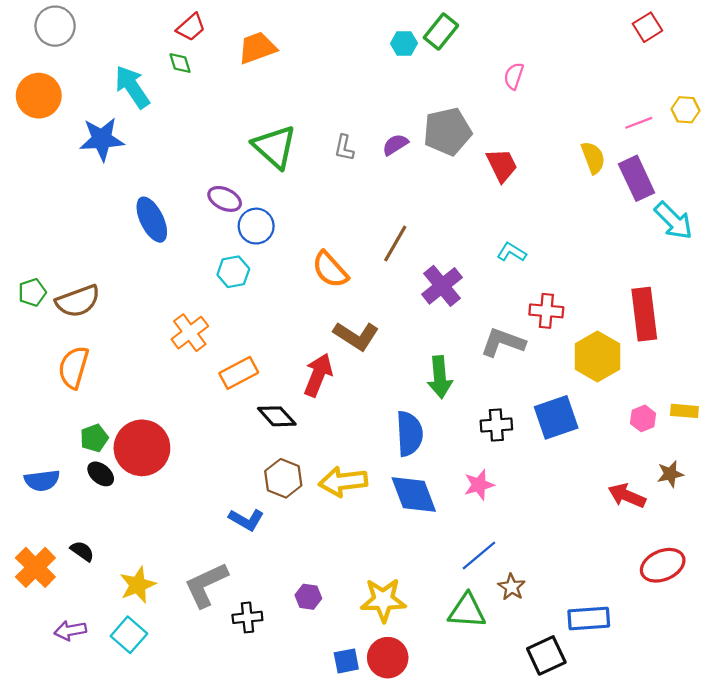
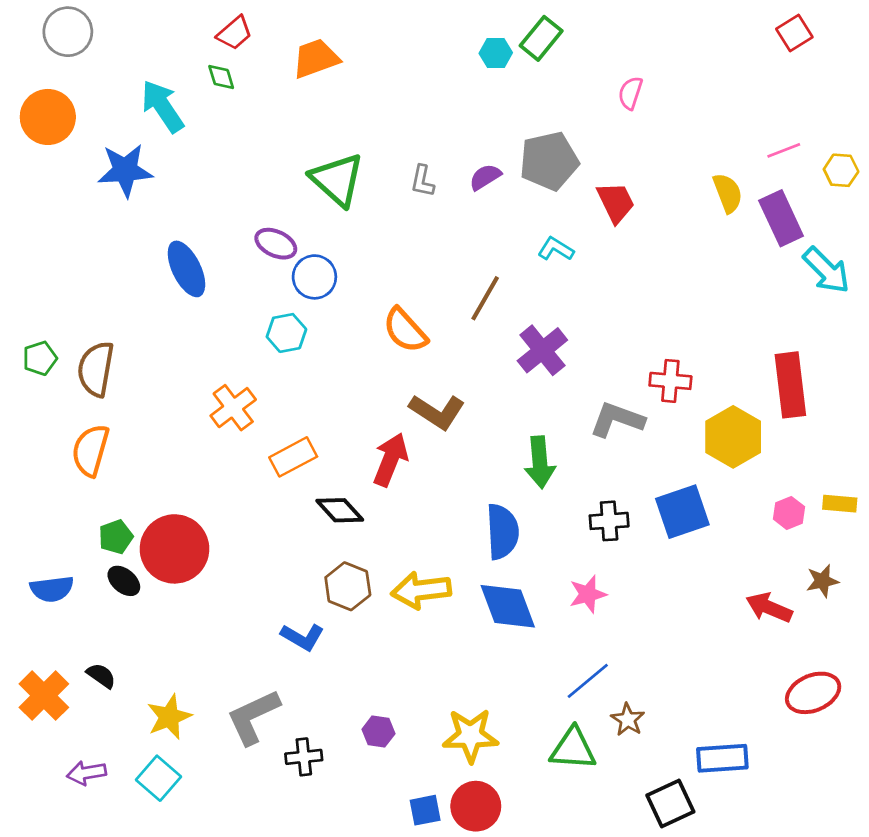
yellow hexagon: (685, 110) -> (841, 170), moved
cyan L-shape: (512, 252) -> (556, 249), moved
brown semicircle: (78, 301) -> (96, 369), turned 120

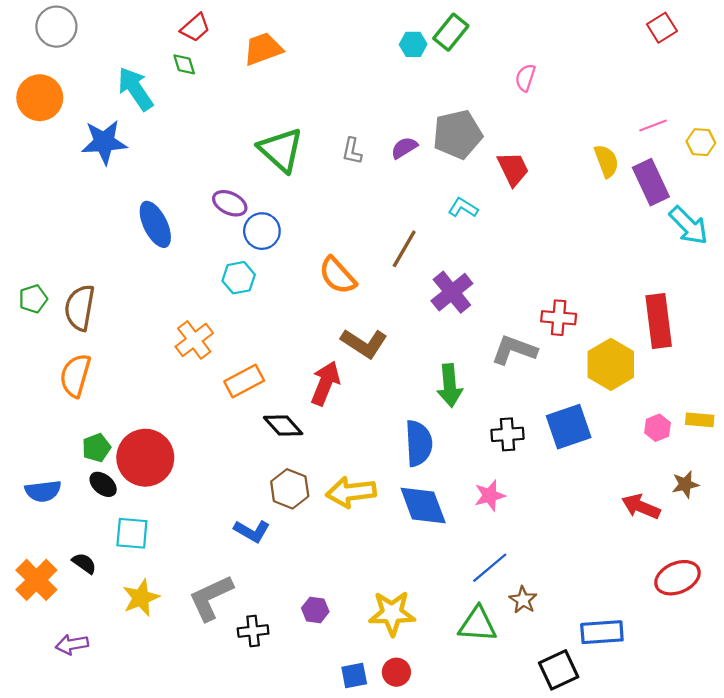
cyan square: (158, 778) -> (132, 533), moved, turned -36
red circle: (476, 806) -> (396, 672), size x0.7

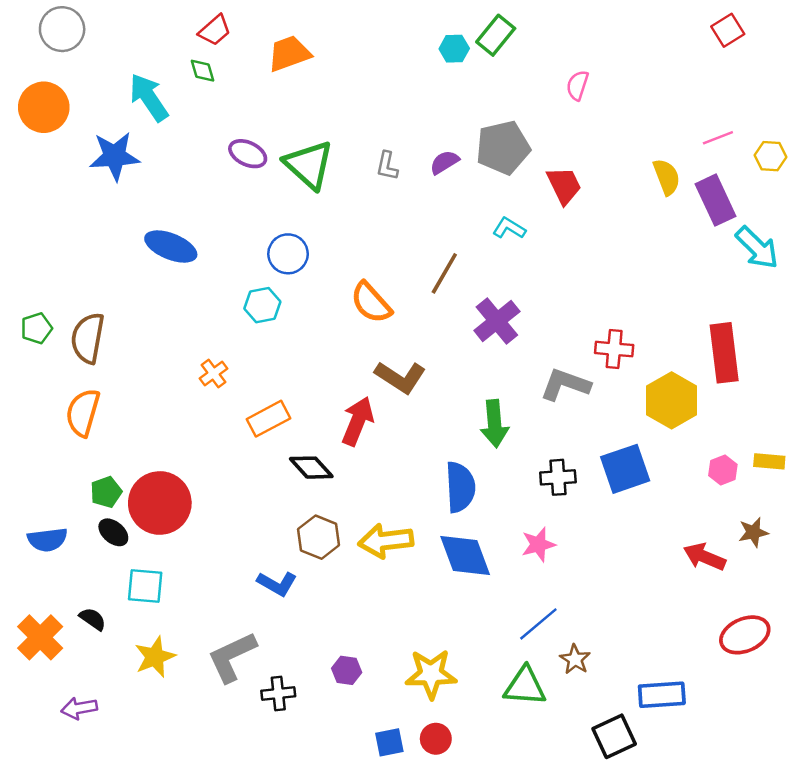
purple ellipse: (230, 203) -> (248, 154), moved
blue ellipse: (155, 224) -> (171, 246), turned -42
orange cross: (194, 340) -> (214, 374), size x0.7

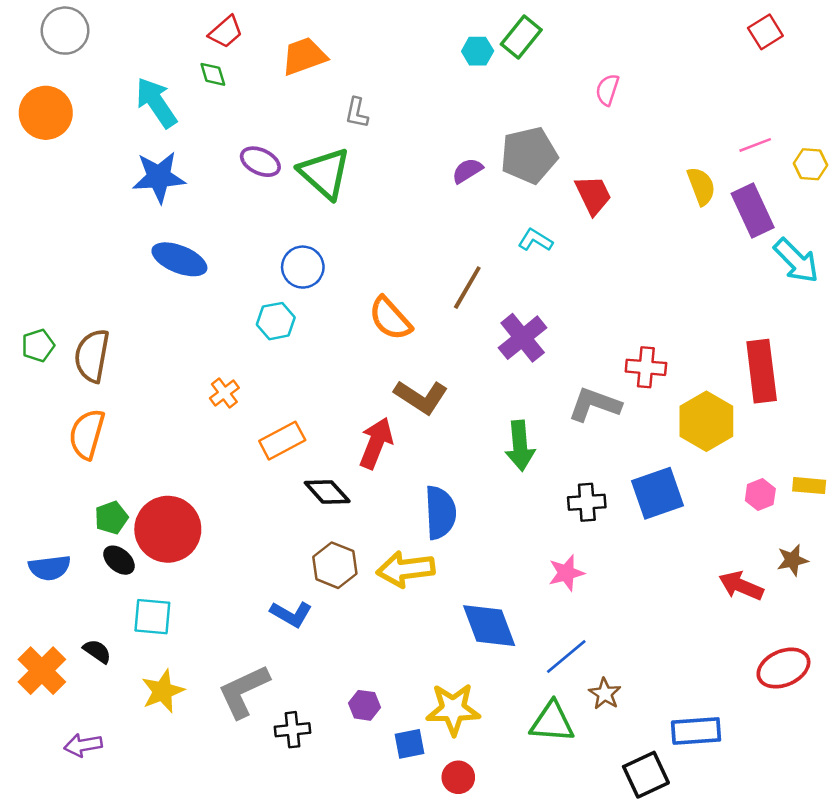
blue star: (115, 156) -> (159, 177), moved
gray L-shape: (387, 166) -> (357, 113), moved
blue semicircle: (460, 487) -> (440, 513), moved
blue diamond: (465, 556) -> (489, 626), moved
blue square: (389, 742) -> (409, 744), moved

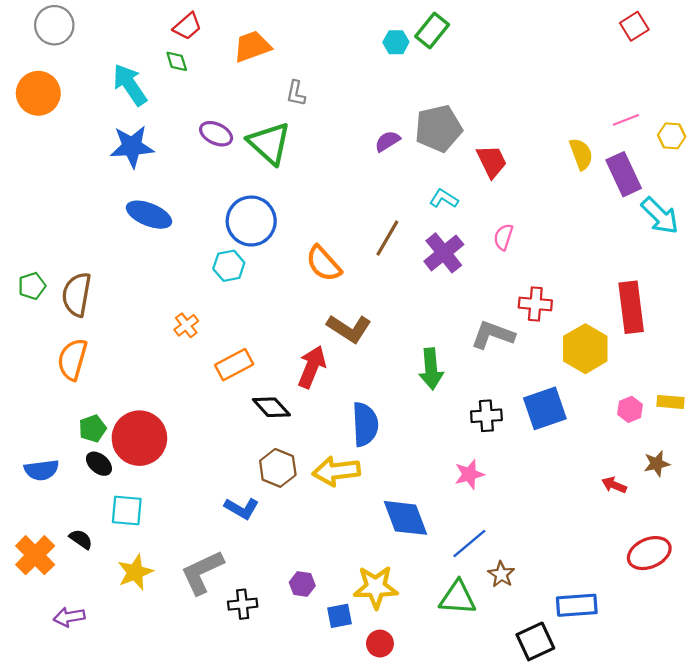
pink semicircle: (607, 90) -> (503, 237), moved
blue circle: (303, 267) -> (251, 221), size x1.4
purple cross: (523, 338) -> (444, 253), moved
red arrow: (741, 586) -> (614, 485), size x0.7

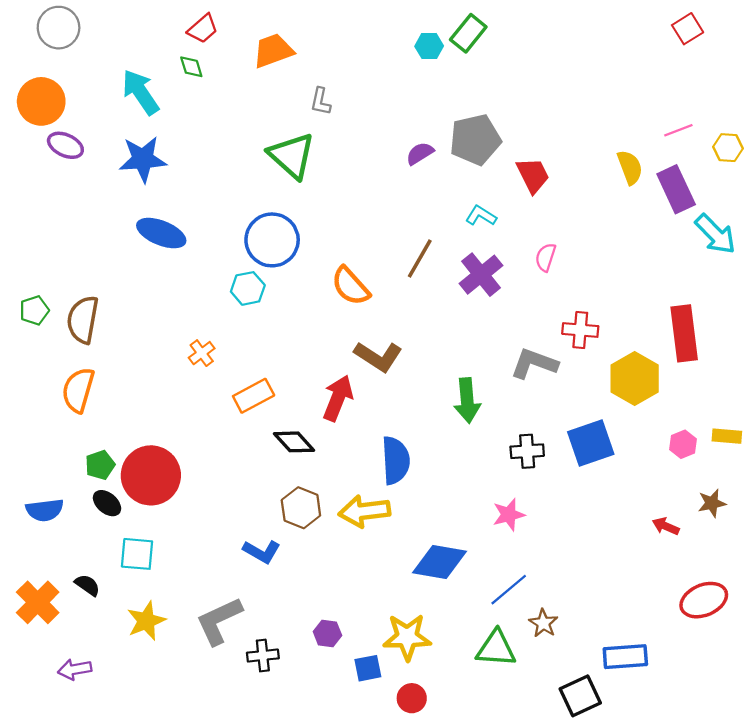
purple ellipse: (216, 134) -> (65, 145), moved
blue diamond: (405, 518) -> (439, 562), turned -60

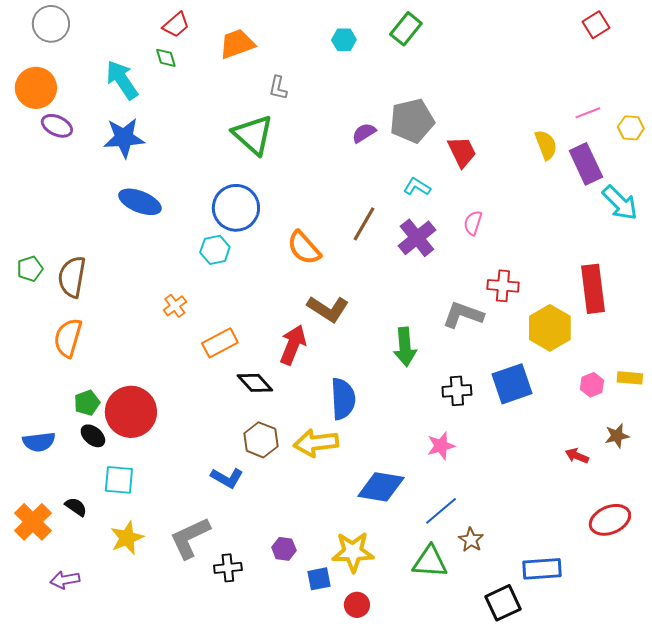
cyan hexagon: (429, 46) -> (344, 40), moved

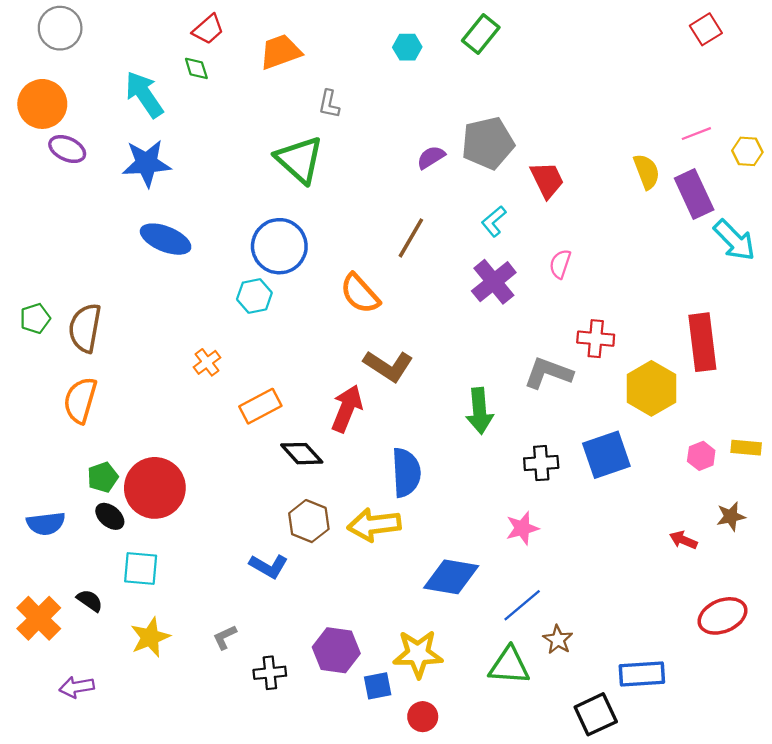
cyan L-shape: (417, 187) -> (494, 221), turned -72
brown line: (364, 224) -> (411, 238), moved
gray L-shape: (190, 538) -> (225, 637), size x0.5
purple hexagon: (284, 549) -> (336, 650), size x1.6

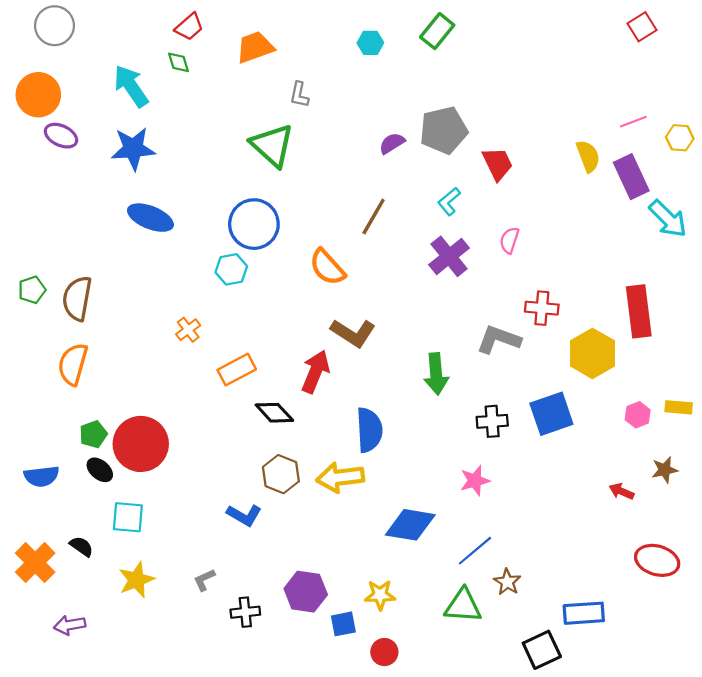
red ellipse: (722, 616) -> (657, 560), turned 39
yellow star: (418, 654) -> (380, 595), size x0.7

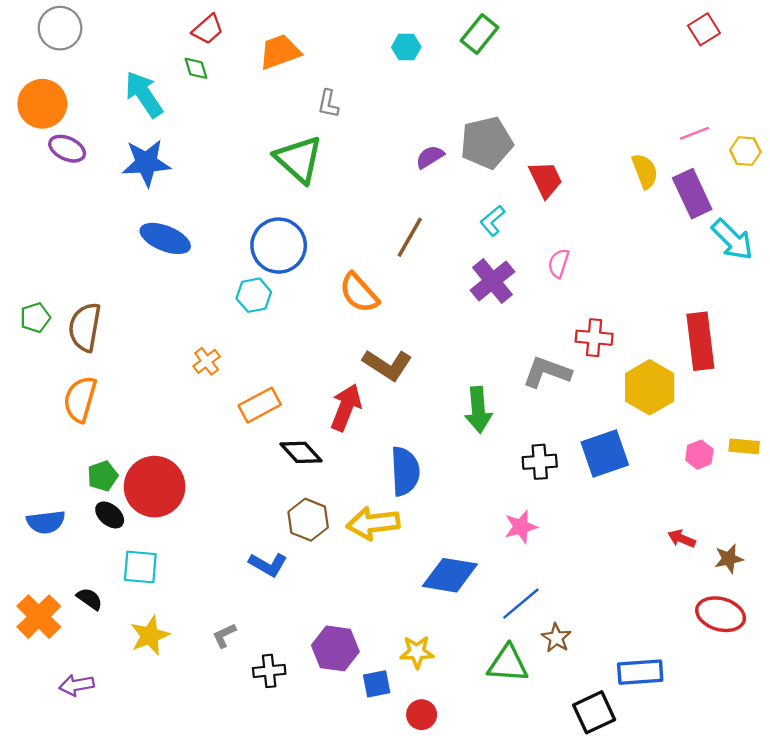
brown star: (665, 470) -> (729, 559), moved

